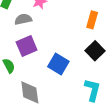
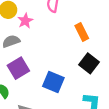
orange rectangle: (92, 20) -> (82, 32), turned -35

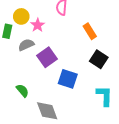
purple square: (18, 68) -> (47, 57), moved

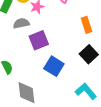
cyan L-shape: (104, 96) -> (86, 91), turned -55

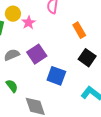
gray semicircle: (21, 23) -> (12, 55), moved

